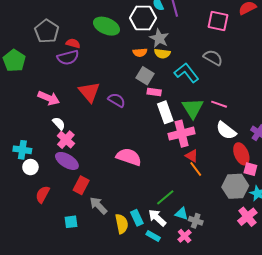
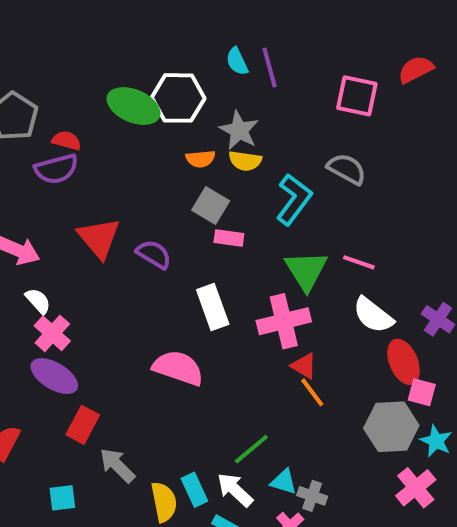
white hexagon: (143, 18) -> (178, 98), moved
cyan L-shape: (187, 73) -> (294, 199), turned 75
white rectangle: (165, 112) -> (213, 307), moved

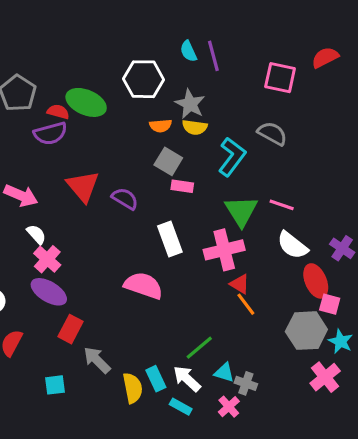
green ellipse: (133, 106) -> (86, 102), moved

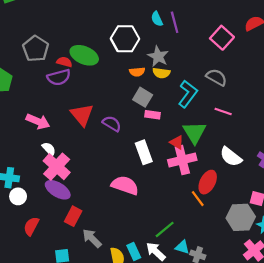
pink square: (280, 78) -> (222, 38), turned 30
pink line: (282, 205) -> (223, 112), moved
pink cross: (47, 259) -> (57, 167), size x1.4
red ellipse: (316, 281) -> (208, 182), moved, turned 50
red triangle: (240, 284) -> (177, 142), moved

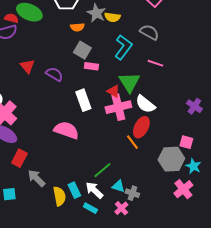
yellow semicircle: (161, 73) -> (112, 17), moved
red triangle: (82, 115) -> (27, 66), size x0.7
white semicircle: (231, 157) -> (145, 104), moved

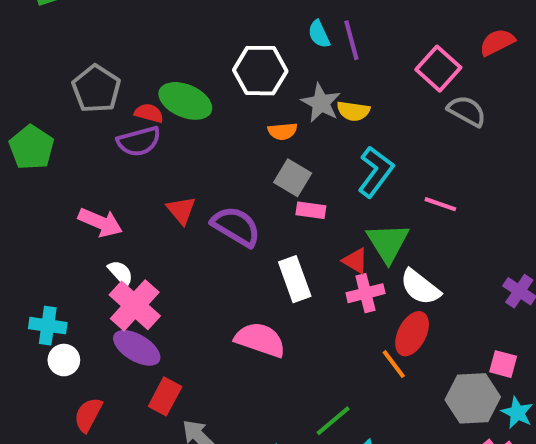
gray semicircle: (149, 32) -> (467, 111), moved
purple semicircle: (54, 74) -> (236, 226), size x1.4
pink cross: (118, 107) -> (365, 293), size x0.7

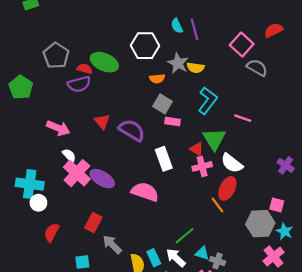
cyan cross: (48, 326) -> (30, 184), size x1.4
purple ellipse: (137, 348) -> (102, 179), moved

